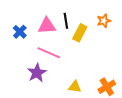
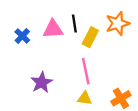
orange star: (104, 21) -> (118, 23), size x1.5
pink line: (49, 53) -> (86, 71), moved, turned 55

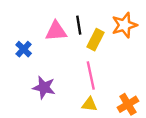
blue cross: (22, 36) -> (24, 49), moved
purple star: (42, 82) -> (44, 87), turned -30

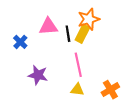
black line: (79, 25) -> (68, 34), moved
orange star: (124, 25) -> (89, 19), moved

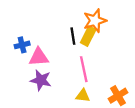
pink triangle: (48, 26) -> (39, 57), moved
blue cross: (20, 42) -> (22, 45), turned 32

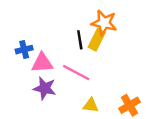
orange star: (95, 21) -> (104, 23), turned 30
pink line: (84, 69) -> (76, 73), moved, turned -50

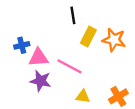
orange star: (104, 23) -> (114, 40), moved
black line: (80, 40) -> (73, 15), moved

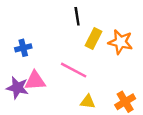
pink triangle: (38, 58) -> (35, 81), moved
purple star: (41, 81) -> (17, 88), moved

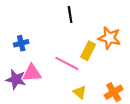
yellow rectangle: (94, 38) -> (88, 51), moved
yellow triangle: (88, 102) -> (80, 92), turned 32

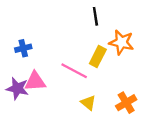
black line: (70, 15) -> (95, 16), moved

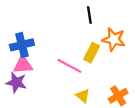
blue cross: (23, 48) -> (22, 45), size x1.5
pink triangle: (35, 81) -> (23, 65), moved

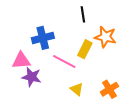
blue cross: (22, 45) -> (43, 38), moved
purple star: (16, 83) -> (32, 77), moved

